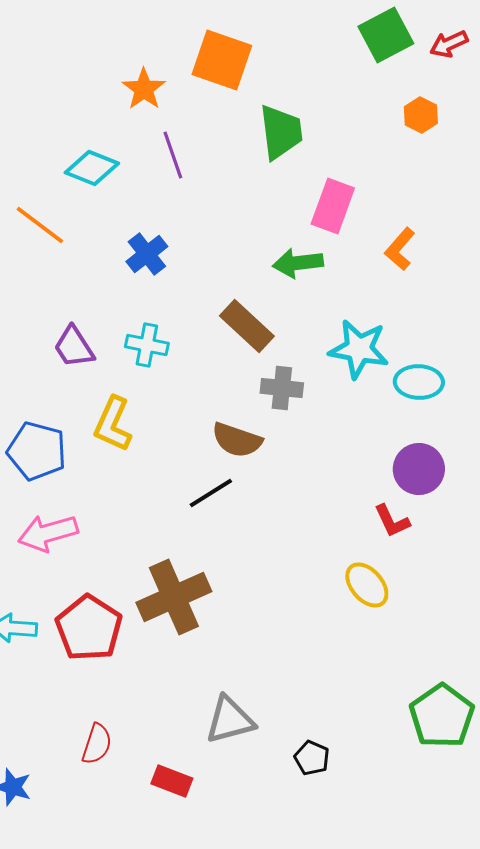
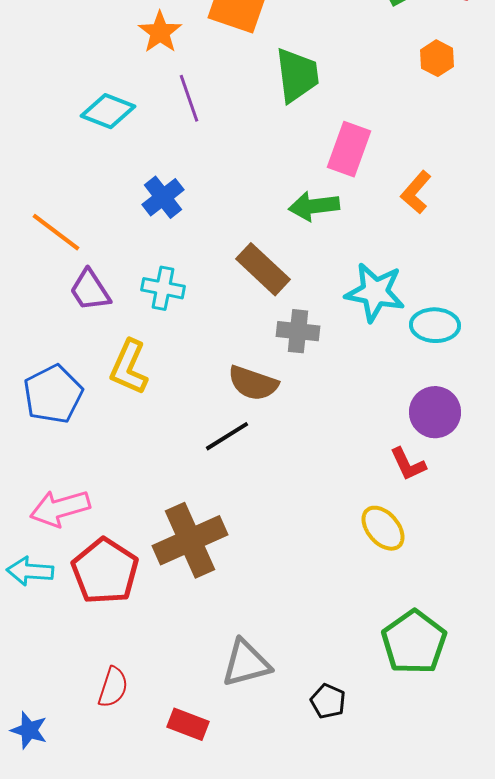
orange line: (40, 225) -> (56, 232), moved
blue pentagon: (37, 451) -> (53, 394), turned 30
pink arrow: (48, 533) -> (60, 508), moved
green pentagon: (442, 716) -> (414, 642), moved

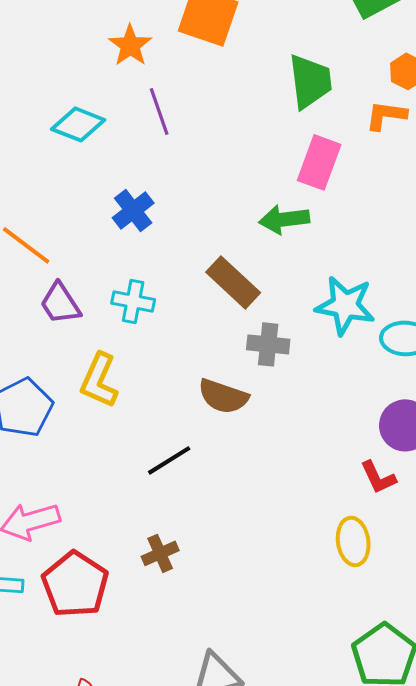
green trapezoid: (297, 75) -> (310, 81), moved
orange L-shape: (416, 192) -> (386, 115), moved, turned 57
black line: (227, 436) -> (169, 460), moved
yellow ellipse: (383, 528) -> (353, 541), turned 33
brown cross: (190, 540) -> (160, 553), size x0.5

